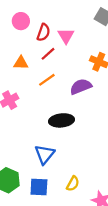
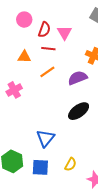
red line: (48, 54) -> (48, 49), turned 48
black ellipse: (62, 120) -> (79, 111), moved, turned -30

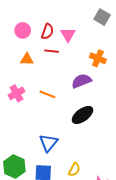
pink circle: (24, 20) -> (23, 30), moved
orange line: (47, 72) -> (47, 94), moved, turned 56

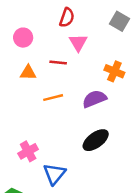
red semicircle: (47, 31) -> (67, 18), moved
pink cross: (16, 93) -> (28, 151), moved
orange line: (47, 94) -> (53, 98), moved, turned -35

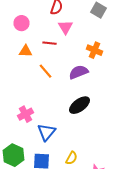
orange line: (53, 98) -> (46, 71), turned 63

